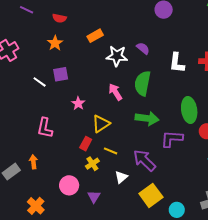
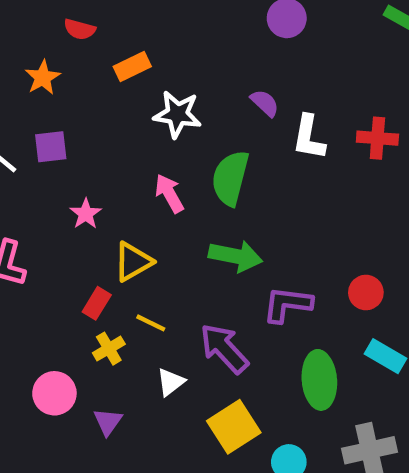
red semicircle: (59, 18) -> (80, 29), moved
purple semicircle: (143, 48) -> (265, 103), moved
green ellipse: (189, 110) -> (319, 380), moved

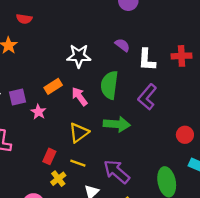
orange rectangle: (132, 66) -> (53, 86), moved
purple square: (51, 147) -> (17, 97), moved
yellow triangle: (133, 262) -> (79, 133), moved
purple L-shape: (287, 304) -> (147, 97), moved, turned -50

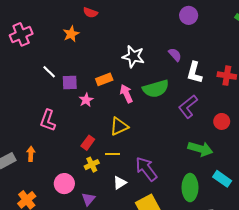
green semicircle: (109, 85) -> (156, 89), turned -125
green arrow: (117, 124) -> (200, 149), moved
red circle: (185, 135) -> (222, 121), moved
yellow line: (78, 163) -> (113, 154), turned -32

